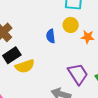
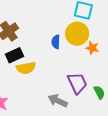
yellow circle: (71, 25) -> (77, 34), size x1.5

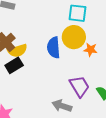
blue semicircle: (56, 42) -> (54, 48), size x1.5
yellow semicircle: (26, 68) -> (17, 51), moved

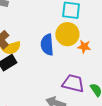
purple trapezoid: (79, 86) -> (73, 83), turned -45

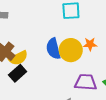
yellow circle: (67, 34) -> (71, 50), moved

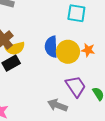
purple trapezoid: (86, 82) -> (76, 86), turned 40

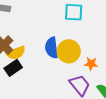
orange star: (88, 50) -> (91, 64), moved

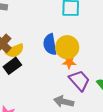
orange star: (91, 64) -> (69, 62), moved

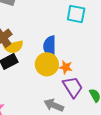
yellow circle: (67, 47) -> (47, 64), moved

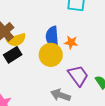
orange star: (66, 67) -> (71, 42), moved

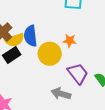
blue semicircle: (52, 37) -> (31, 36), moved

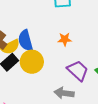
yellow circle: (50, 54) -> (32, 62), moved

